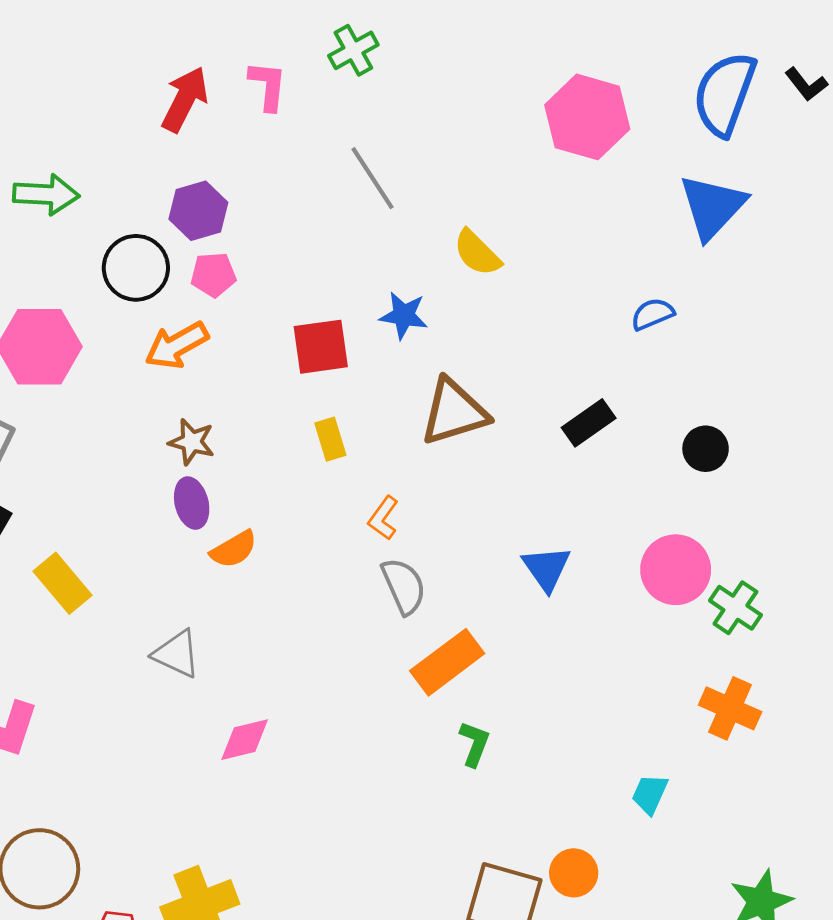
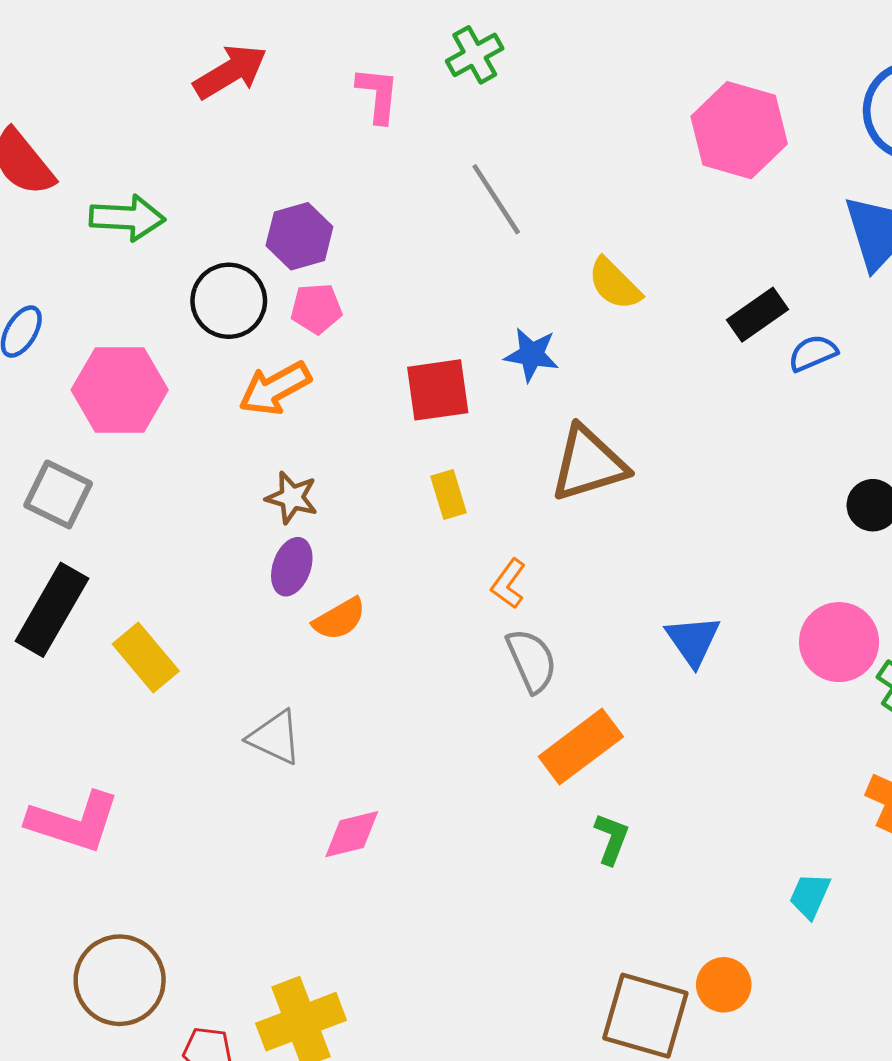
red arrow: (185, 99) -> (230, 72), moved, turned 32
black rectangle: (589, 423) -> (758, 315), moved
purple ellipse: (192, 503) -> (292, 567), turned 33

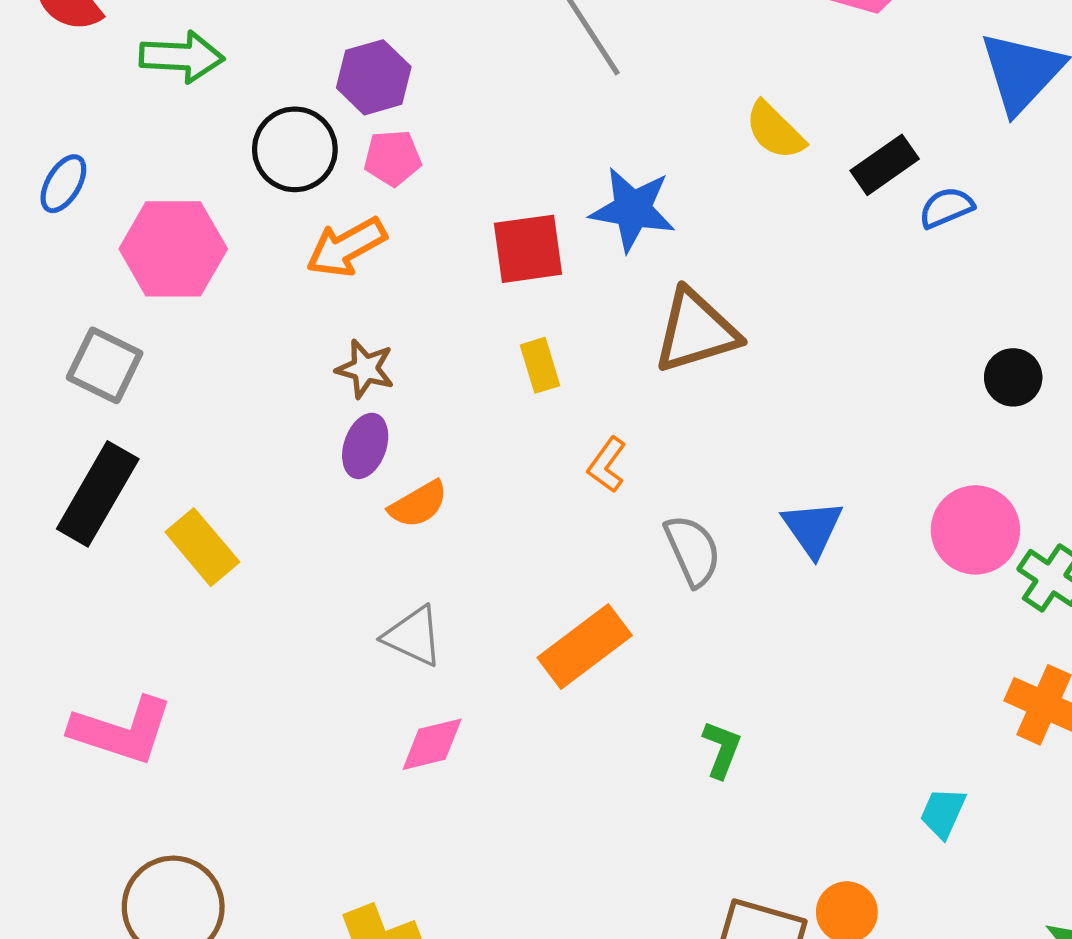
yellow semicircle: (615, 284) -> (775, 130), moved
blue star: (532, 355) -> (633, 209), size x1.4
gray semicircle: (532, 660) -> (693, 551), moved
gray triangle: (275, 737) -> (413, 636), moved
orange rectangle: (581, 747) -> (585, 647), moved

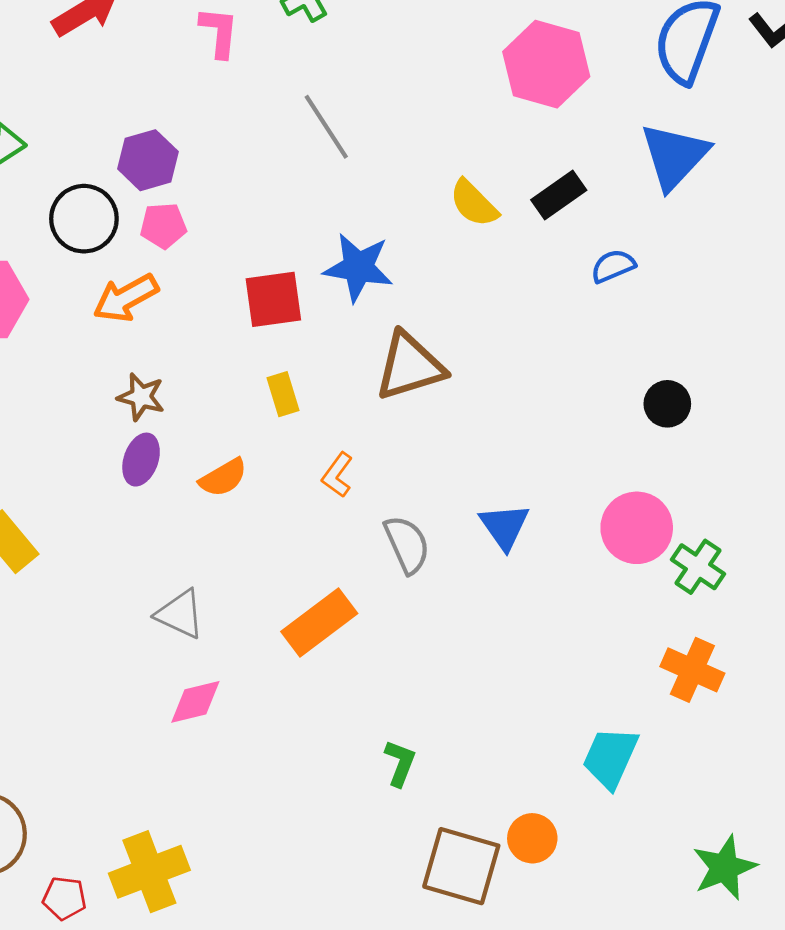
black rectangle: (885, 165) -> (559, 195), moved
orange semicircle: (418, 504) -> (223, 478), moved
green L-shape: (722, 749) -> (400, 763), moved
cyan trapezoid: (943, 813) -> (610, 758), size x1.5

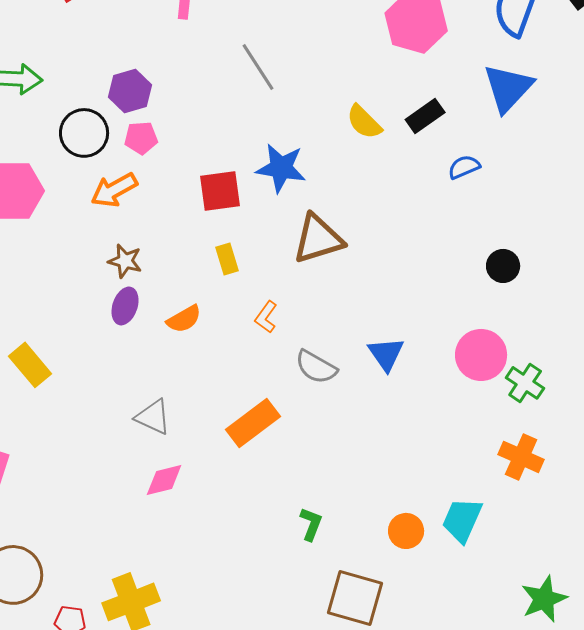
gray semicircle: (407, 544) -> (316, 367), turned 144
orange circle: (532, 838) -> (406, 531), moved

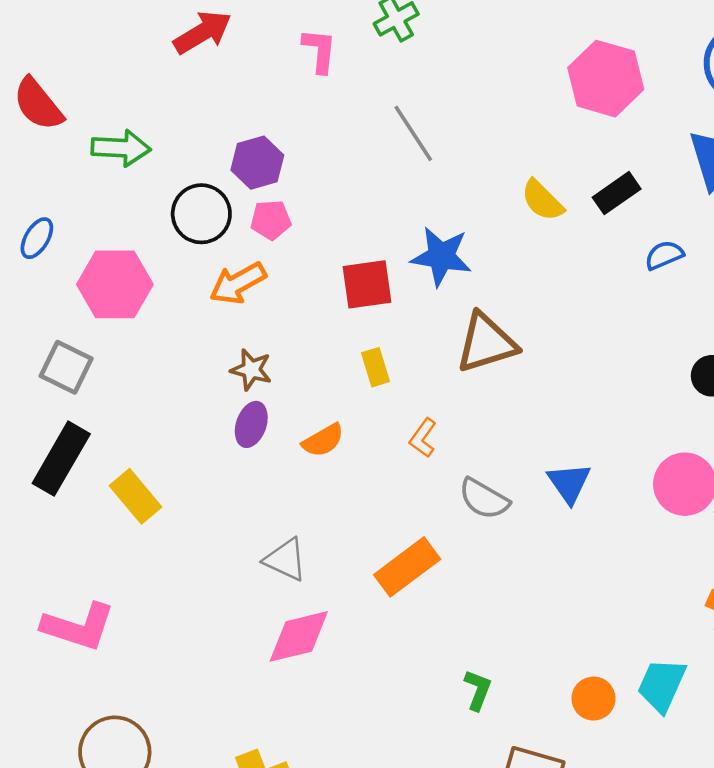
pink diamond: (164, 480) -> (299, 636), size x1.4

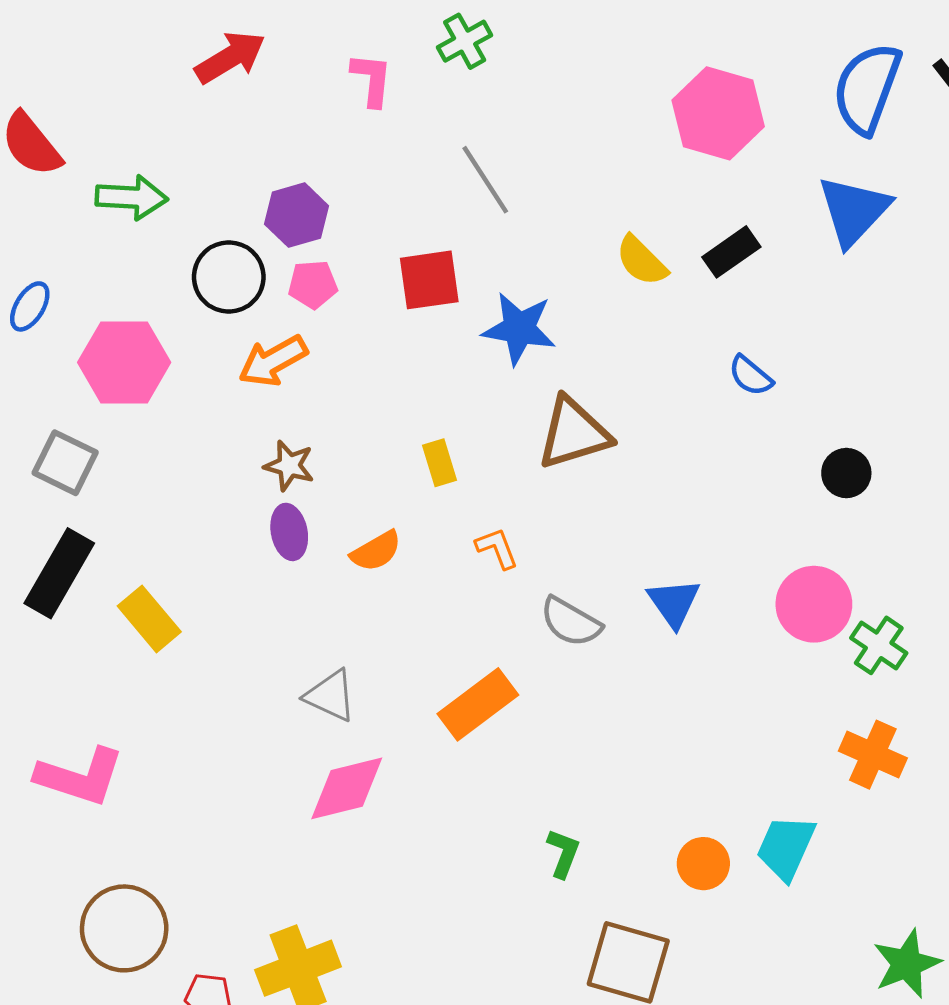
blue semicircle: (664, 255) -> (751, 376), moved, turned -117
red square: (367, 284) -> (429, 280), moved
purple ellipse: (251, 424) -> (289, 532), turned -30
orange L-shape: (423, 438) -> (497, 548), turned 123

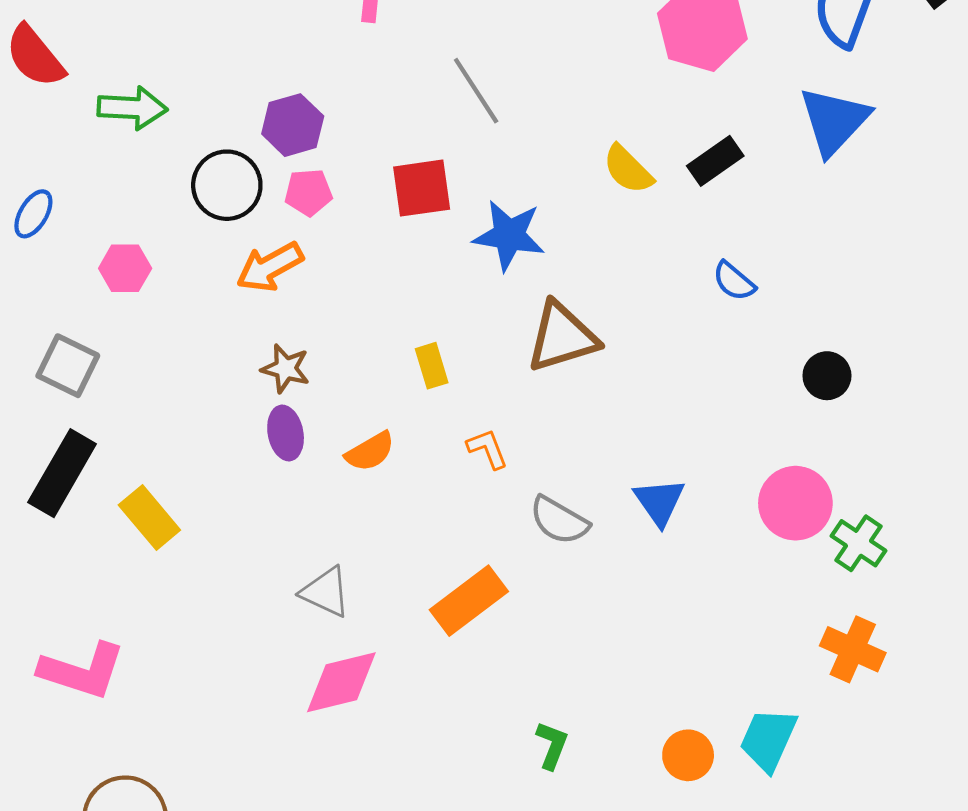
pink hexagon: (124, 362) -> (125, 268), size x0.6

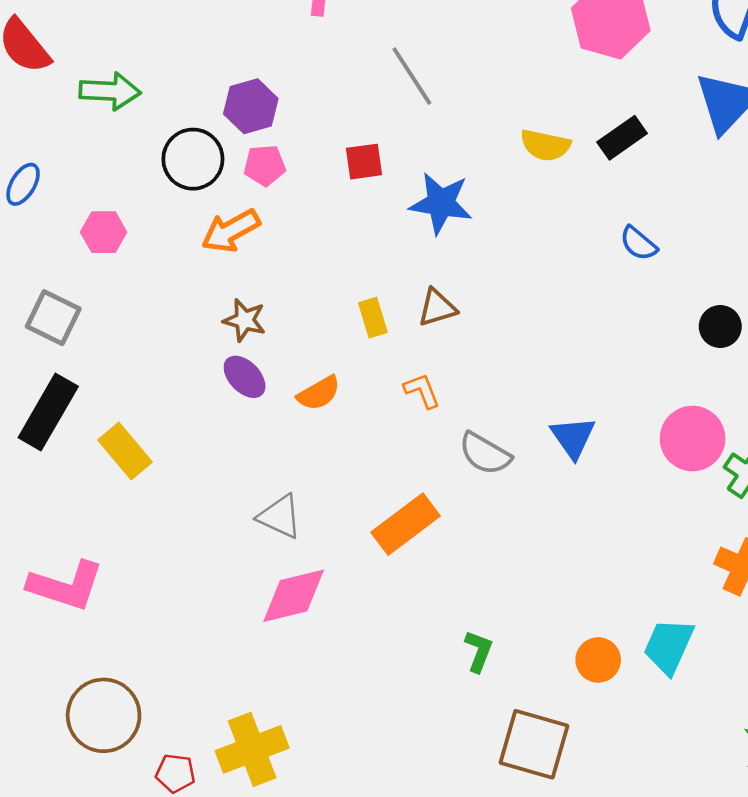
yellow semicircle: (628, 169) -> (545, 145), turned -33
red square: (422, 188) -> (364, 162), size x0.7
brown triangle: (562, 337) -> (437, 308), moved, size x0.6
purple ellipse: (286, 433) -> (245, 377), turned -33

